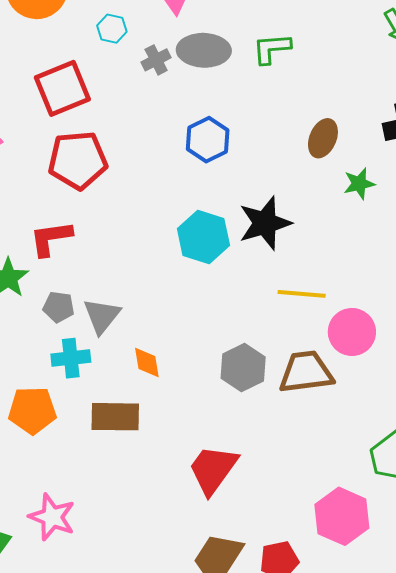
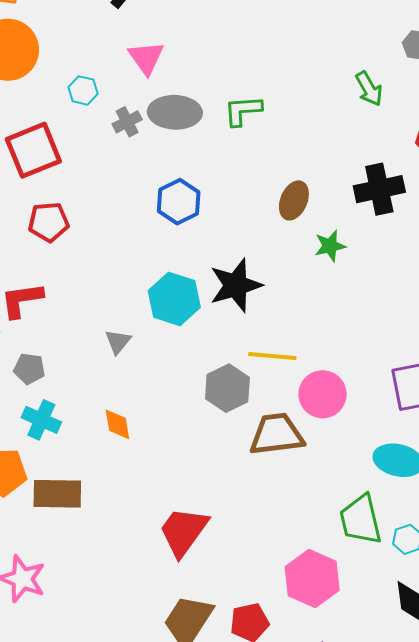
red pentagon: (78, 160) -> (49, 222), size x0.7
gray triangle: (102, 316) -> (118, 342), moved, size x0.7
cyan cross: (71, 358) -> (41, 420), turned 30
gray hexagon: (243, 368) -> (227, 388), moved
brown rectangle: (115, 417) -> (57, 494), moved

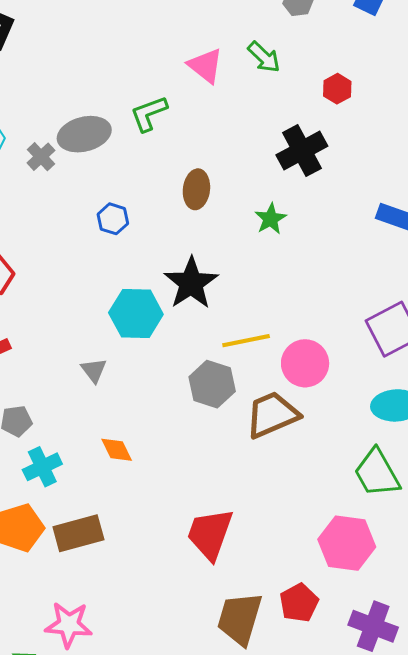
pink triangle: (146, 58) -> (205, 66), moved
brown ellipse: (294, 200) -> (196, 189), moved
blue hexagon: (179, 202) -> (113, 219), size x0.7
cyan cross: (41, 420) -> (42, 467), turned -33

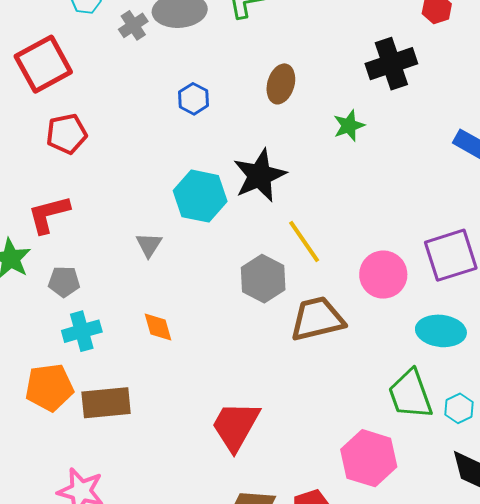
yellow line: (246, 341) -> (304, 242), turned 57
pink circle: (305, 363) -> (383, 275), moved

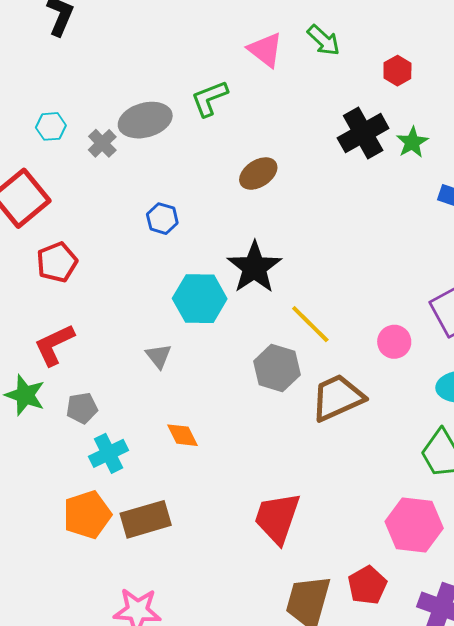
brown ellipse: (281, 84) -> (258, 174), turned 51
blue hexagon: (193, 99) -> (162, 219), moved
green star: (349, 126) -> (412, 142), moved
pink circle: (383, 275) -> (394, 342), size x0.7

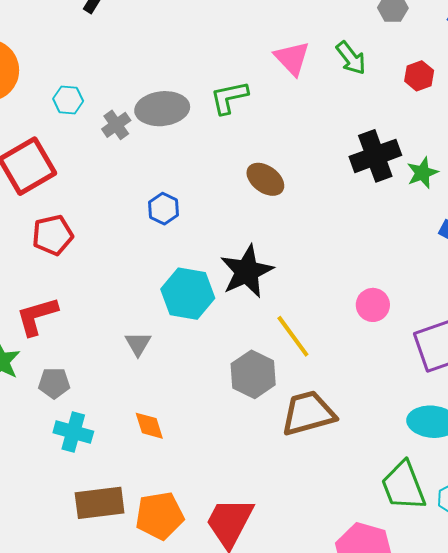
red hexagon: (397, 71) -> (419, 76), moved
brown ellipse: (258, 174) -> (265, 179), turned 60
pink circle: (394, 342) -> (373, 305), moved
cyan cross: (109, 453) -> (73, 432), turned 33
orange pentagon: (87, 515) -> (160, 516), moved

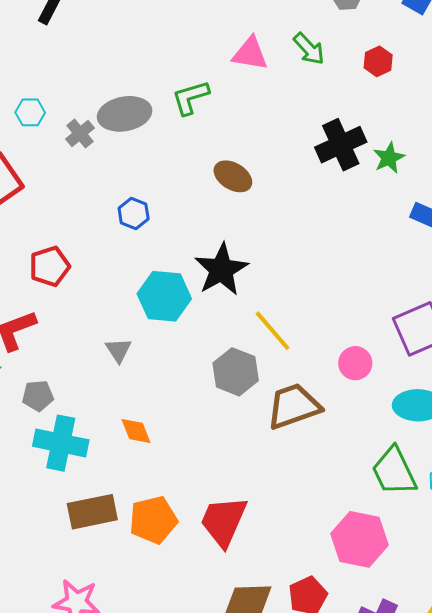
pink triangle: (292, 58) -> (250, 54), turned -33
red pentagon: (53, 235) -> (50, 266), moved
pink circle: (373, 305) -> (355, 363), moved
cyan cross: (73, 432) -> (61, 443), size x1.4

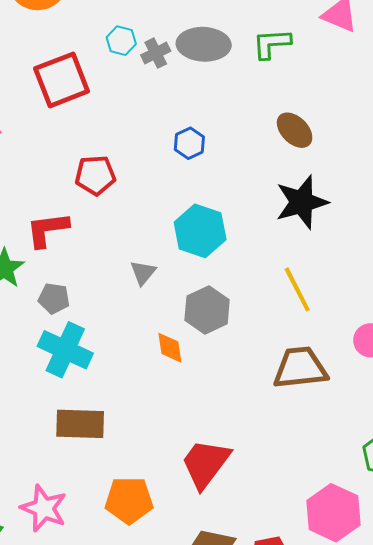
cyan hexagon: (30, 112) -> (121, 41), moved
black star: (221, 270) -> (302, 202), moved
gray hexagon: (236, 372) -> (207, 310), moved
orange diamond: (136, 431) -> (170, 348), moved
orange pentagon: (153, 520) -> (129, 500), moved

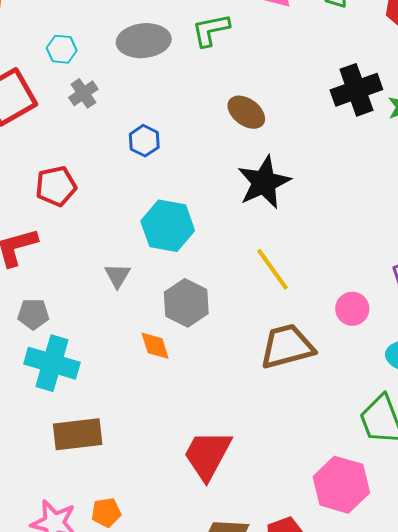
gray cross: (156, 53) -> (83, 93), moved
orange pentagon: (129, 500) -> (106, 512), moved, size x0.6

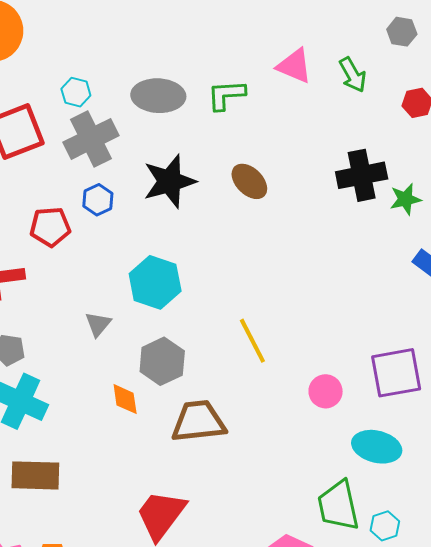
gray cross: (83, 93) -> (91, 139), size x1.8
blue hexagon: (144, 141) -> (98, 200), moved
black star: (264, 182) -> (169, 181), moved
brown trapezoid: (287, 346) -> (198, 421), moved

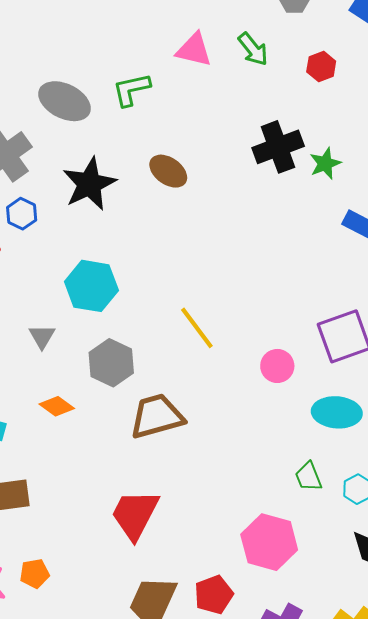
gray ellipse: (158, 96) -> (65, 101), turned 33
orange diamond: (125, 399) -> (57, 406), moved, turned -36
green trapezoid: (338, 506) -> (308, 477), size x0.6

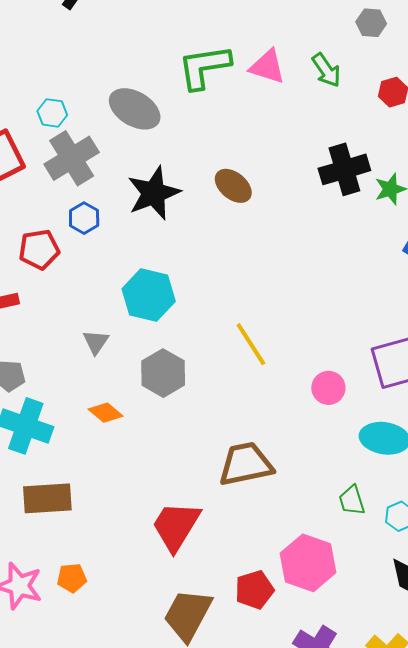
green L-shape: (131, 89) -> (204, 67), moved, size x1.4
brown trapezoid: (157, 416) -> (246, 464), moved
red pentagon: (214, 595) -> (254, 590), moved

